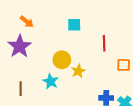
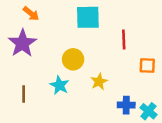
cyan square: (74, 25) -> (88, 17), size x1.5
yellow star: (78, 71) -> (99, 82), moved

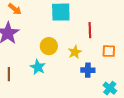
yellow star: (99, 82) -> (75, 52), moved
blue cross: (126, 105) -> (88, 70), moved

